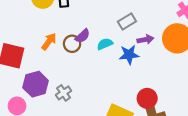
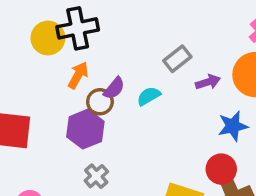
orange arrow: (49, 41) -> (78, 75), moved
blue star: (129, 55) -> (233, 126), moved
purple hexagon: (36, 84) -> (85, 129), moved

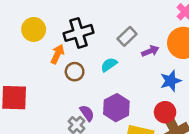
black cross: (78, 28) -> (78, 33), moved
purple semicircle: (114, 88) -> (87, 113), moved, turned -70
purple hexagon: (85, 129) -> (116, 108), moved

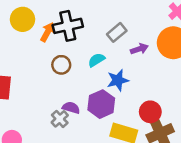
orange arrow: (57, 54) -> (48, 32), moved
blue star: (171, 81) -> (118, 80), moved
purple semicircle: (87, 113) -> (71, 108), turned -42

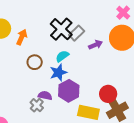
black cross: (68, 26) -> (61, 29), moved, turned -30
blue star: (118, 80) -> (58, 72), moved

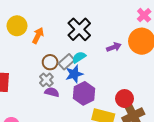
gray rectangle: (77, 33) -> (67, 62), moved
purple semicircle: (45, 96) -> (52, 92), moved
gray cross: (37, 105) -> (46, 80), moved

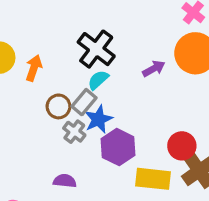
cyan semicircle: (79, 57) -> (98, 80), moved
gray cross: (46, 80) -> (74, 132), moved
purple semicircle: (52, 92) -> (65, 181), moved

